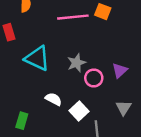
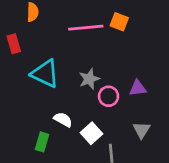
purple triangle: (120, 70) -> (138, 88), turned 35
green rectangle: (22, 121) -> (42, 142), moved

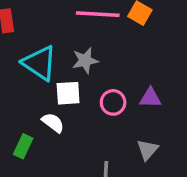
gray star: (89, 79) -> (85, 61), moved
white square: (92, 133) -> (68, 93), moved, turned 30

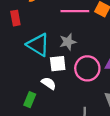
pink circle: (113, 102) -> (87, 68), size x1.5

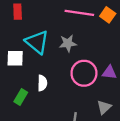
white square: (58, 64) -> (15, 58), moved
white semicircle: (49, 83) -> (42, 83), turned 48

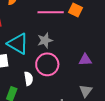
pink circle: (84, 73) -> (47, 64), moved

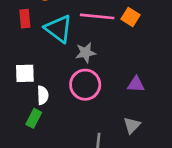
cyan triangle: (18, 44) -> (59, 29), moved
white semicircle: (28, 79) -> (43, 95), moved

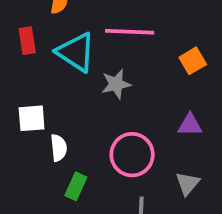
orange square: (130, 17) -> (193, 61), moved, turned 30
pink circle: (85, 85) -> (132, 155), moved
green rectangle: (34, 118) -> (76, 186), moved

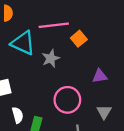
orange square: (193, 61) -> (79, 39), moved
white semicircle: (59, 148) -> (18, 115), moved

